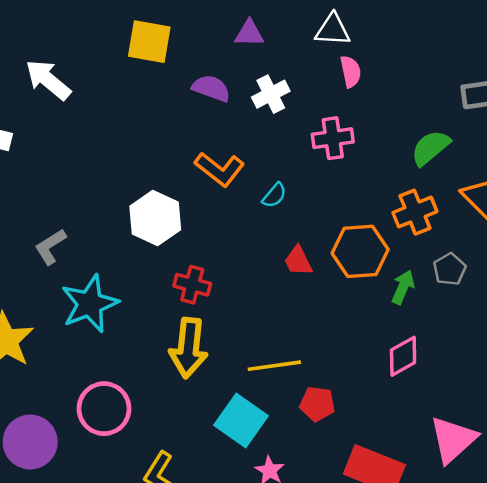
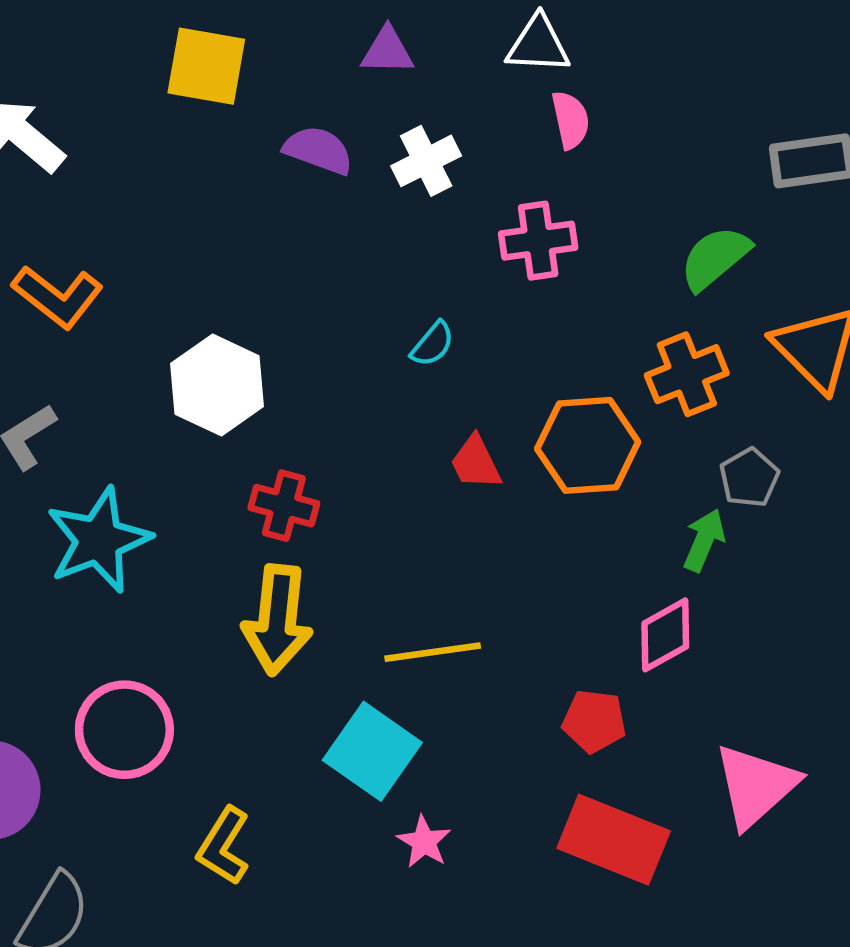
orange L-shape: (220, 169) -> (58, 297), moved
green arrow: (403, 287) -> (704, 540), moved
red pentagon: (317, 404) -> (594, 721), moved

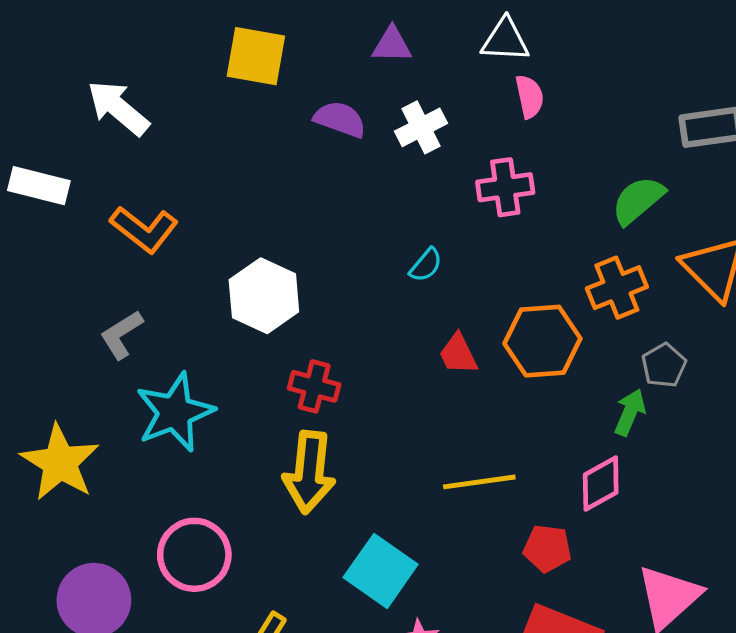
yellow line: (433, 652) -> (479, 482), moved

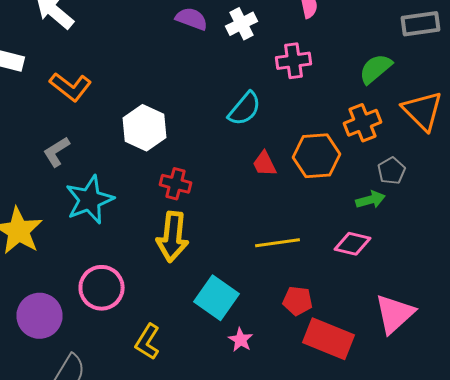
cyan semicircle: (426, 265) -> (244, 109), size x1.6
green arrow: (630, 412) -> (370, 200), turned 52
pink diamond: (601, 484) -> (352, 244), turned 42
red pentagon: (547, 548) -> (298, 301), moved

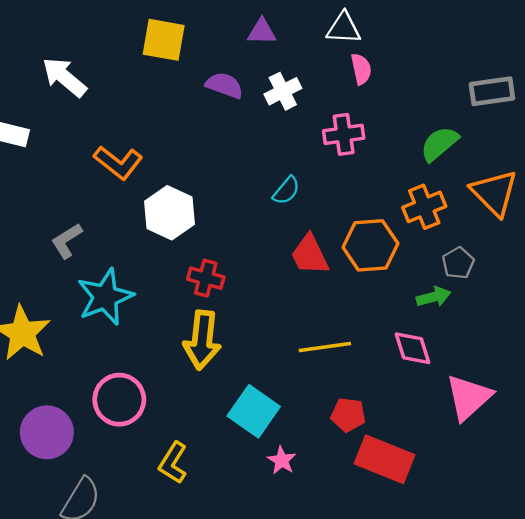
orange L-shape: (70, 87) -> (118, 162), moved
cyan semicircle: (244, 109) -> (286, 191), size x0.7
red trapezoid: (264, 164) -> (310, 255), size x1.4
pink diamond: (352, 244) -> (413, 348), turned 60
pink triangle: (394, 314) -> (469, 397), moved

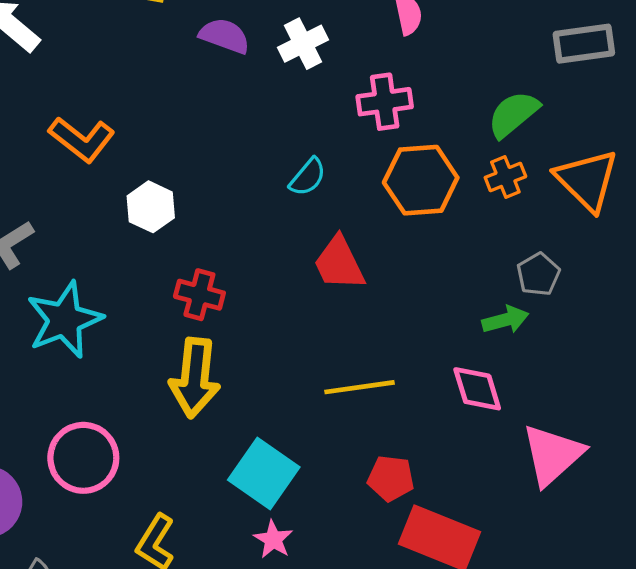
orange cross: (424, 207) -> (505, 177), moved, size x0.7
white hexagon: (170, 213) -> (151, 207), size x0.7
orange hexagon: (370, 245) -> (421, 180), moved
pink star: (282, 460) -> (273, 539), moved

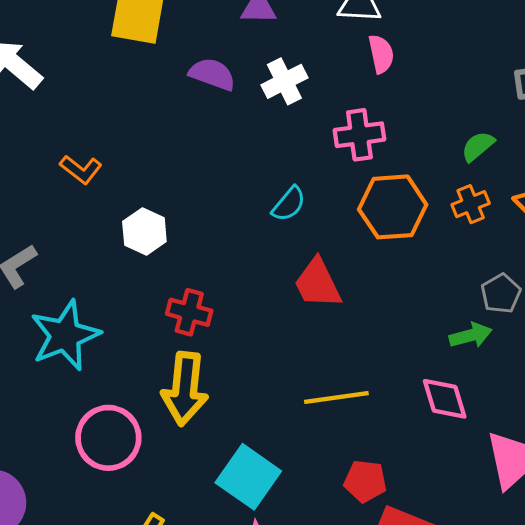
green semicircle: (513, 114) -> (478, 146), size x0.7
orange L-shape: (82, 139) -> (81, 169), size x0.7
pink circle: (83, 458) -> (108, 438), moved

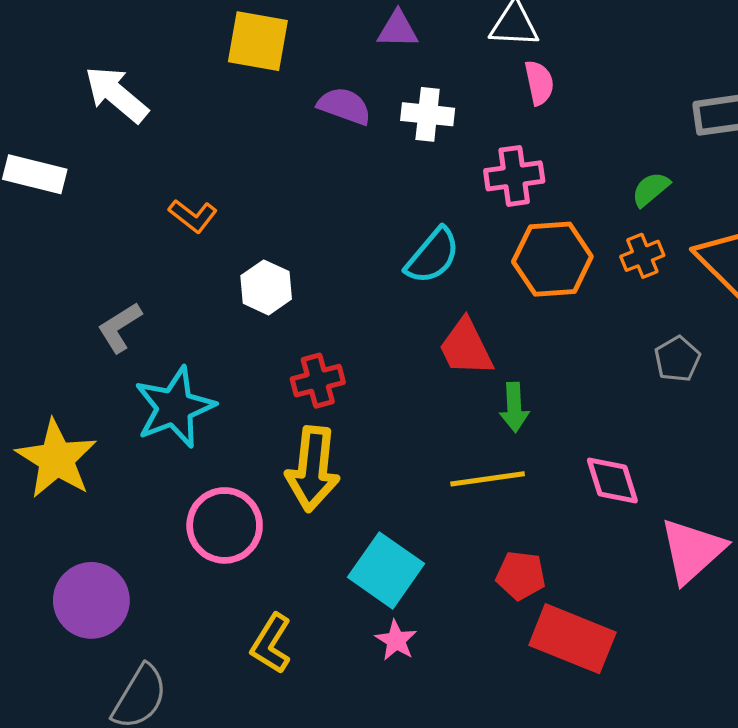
white cross: (284, 81) -> (428, 114), turned 33
cyan semicircle: (289, 204) -> (433, 256), size x1.4
red cross: (189, 312) -> (318, 381), turned -30
green arrow: (471, 335) -> (514, 407), moved, turned 102

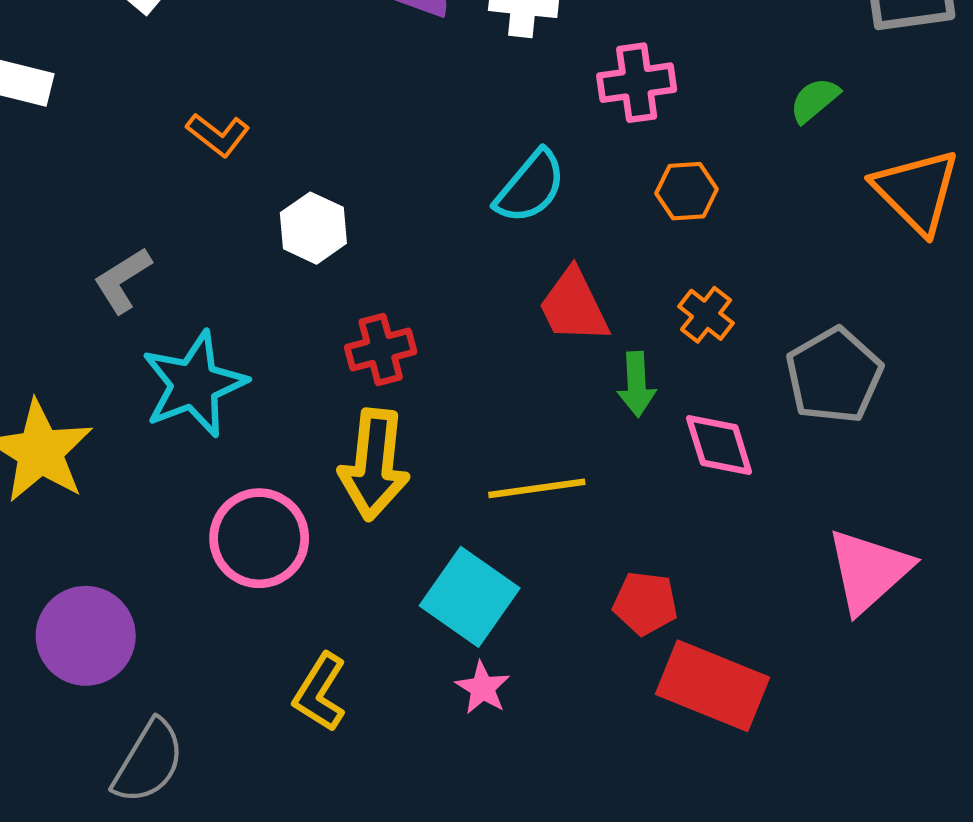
orange cross: (642, 256) -> (706, 315), moved, turned -30
orange hexagon: (552, 259) -> (687, 191), size x0.6
gray pentagon: (677, 359) -> (834, 376), moved, size x1.6
yellow line: (488, 479) -> (537, 488), moved
pink diamond: (612, 481) -> (719, 445), moved

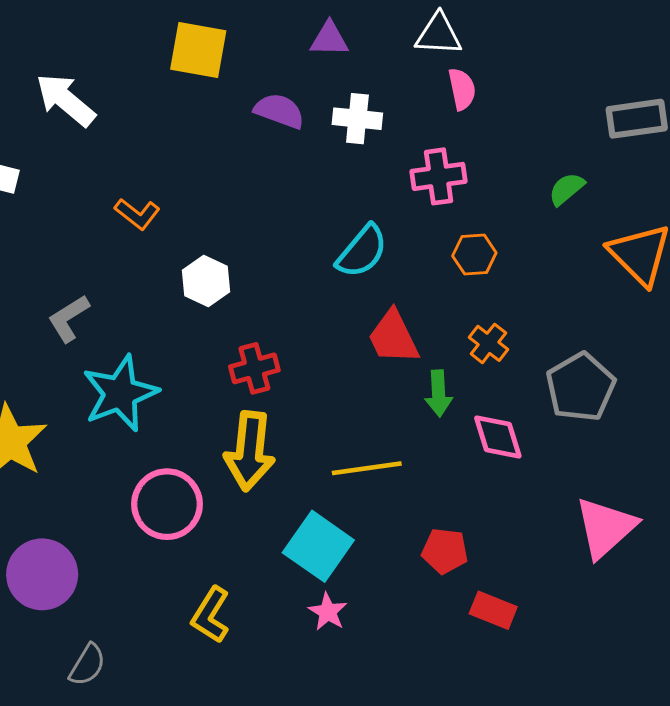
red rectangle: (713, 686) -> (493, 610), size x0.6
gray semicircle: (149, 762) -> (87, 665), size x0.7

